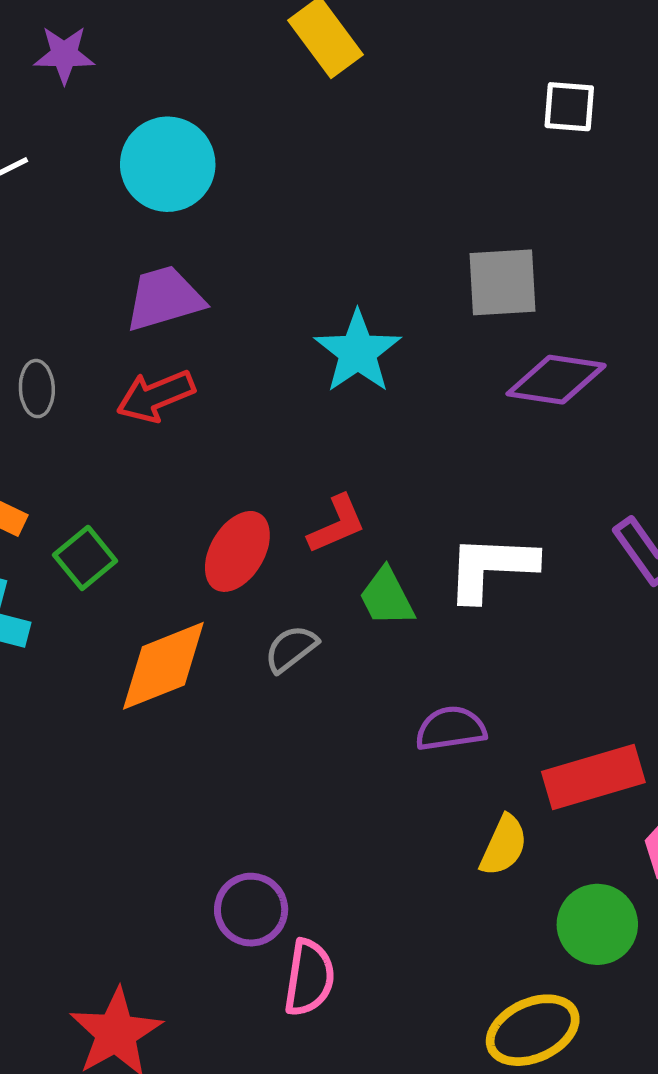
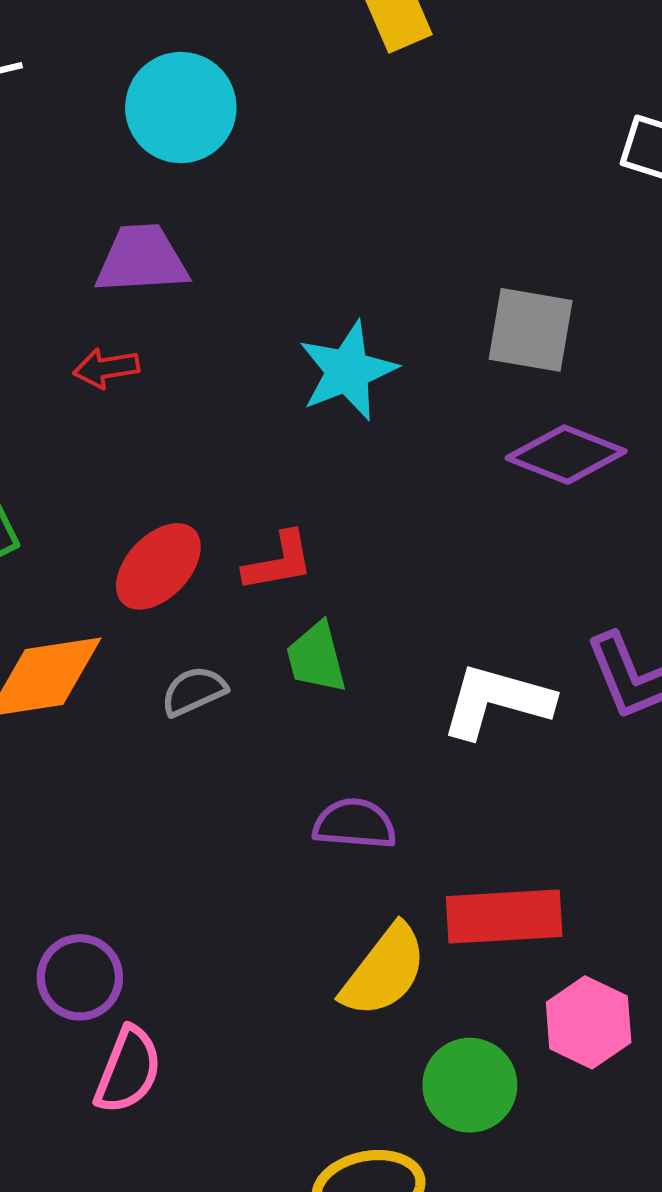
red arrow: (156, 396) -> (106, 368), size x0.7
white L-shape: (491, 567) -> (497, 701), moved
yellow semicircle: (504, 846) -> (384, 971), size x1.4

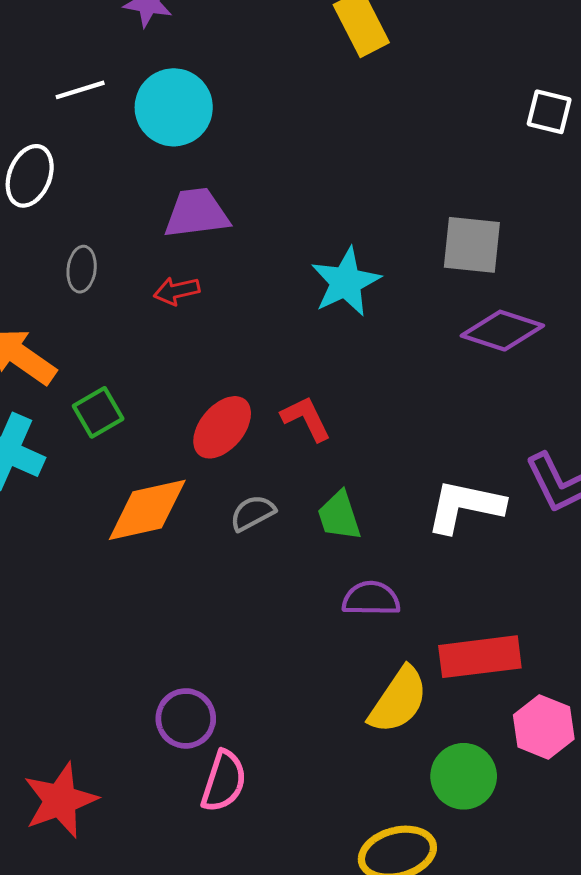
cyan circle: (181, 108) -> (174, 107), moved
red L-shape: (279, 562) -> (306, 419), turned -102
green trapezoid: (316, 658) -> (339, 516), moved

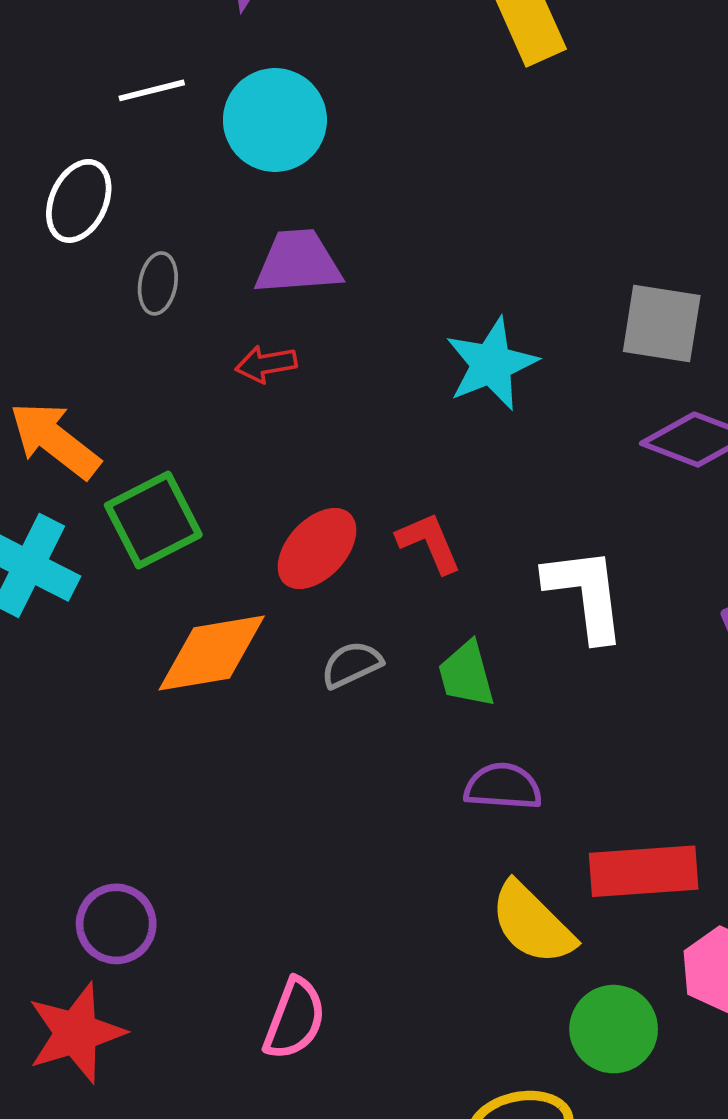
gray ellipse: (82, 269) -> (158, 283), moved
green square: (98, 412) -> (153, 520), size x1.4
white L-shape: (465, 506) -> (585, 594), moved, turned 68
yellow semicircle: (398, 700) -> (532, 923), turned 98
purple circle: (186, 718) -> (116, 924), moved

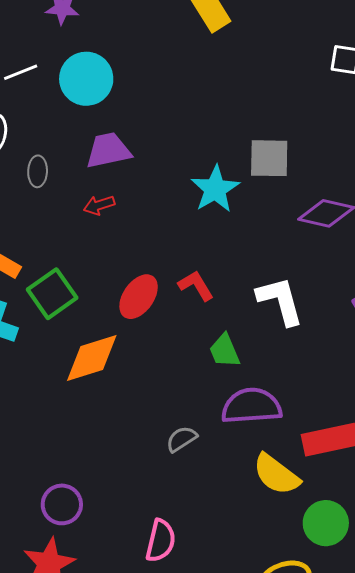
gray square: (662, 324) -> (269, 158), moved
gray semicircle: (351, 665) -> (182, 439), moved
purple semicircle: (503, 787) -> (251, 406), size x1.5

